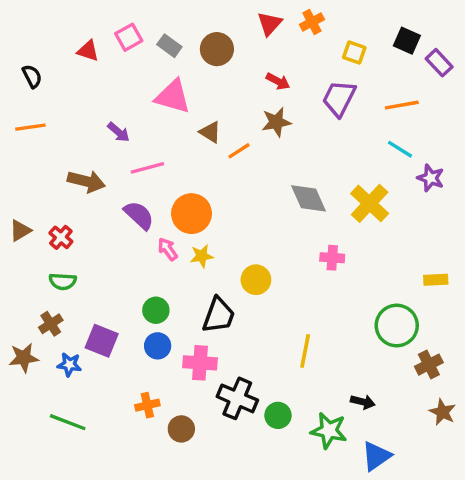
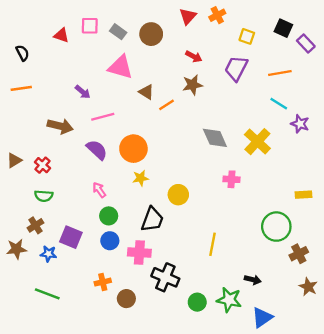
pink square: (129, 37) -> (90, 26), turned 30
pink arrow: (168, 249) -> (99, 190), moved
green circle: (278, 415) -> (197, 302), moved

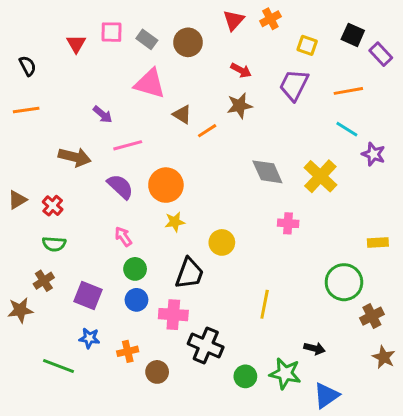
red triangle: (61, 35) -> (76, 44), turned 42
blue star: (48, 254) -> (89, 338), moved

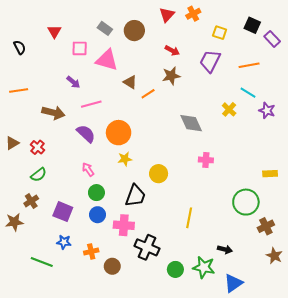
pink square: (111, 32) -> (80, 48), moved
orange line: (26, 110) -> (19, 91), moved
yellow cross: (320, 176) -> (229, 109), moved, size x0.6
green semicircle: (54, 244) -> (39, 175), turned -42

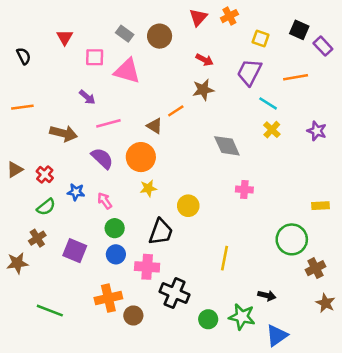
brown triangle: (130, 82) -> (155, 126), moved
cyan line: (248, 93) -> (268, 103), moved
blue star: (64, 242) -> (76, 192), moved
orange cross: (91, 252) -> (108, 298), size x1.5

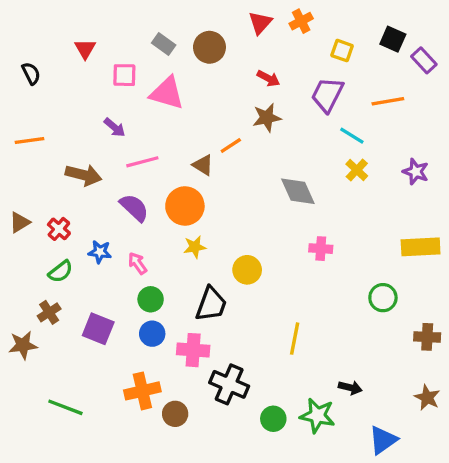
yellow rectangle: (320, 206) -> (421, 247), moved, size x1.6
green circle: (292, 239) -> (383, 298), moved, size x0.7
brown cross: (315, 268) -> (427, 337), moved, turned 30
blue triangle: (277, 335) -> (383, 440), moved

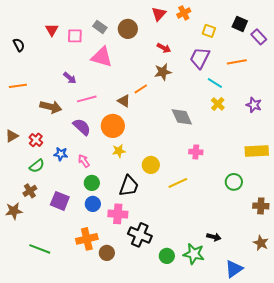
pink square: (124, 75) -> (75, 36), moved
yellow line: (295, 339) -> (178, 183), moved, turned 54

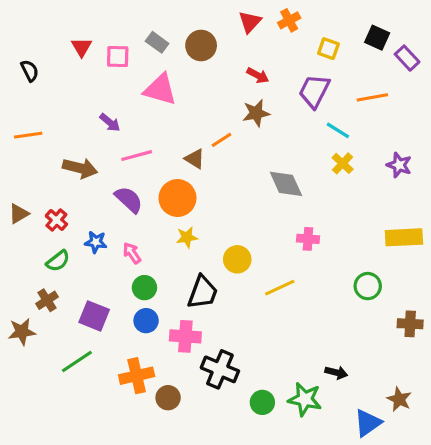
brown star: (261, 243) -> (399, 399), moved
green line: (40, 249) -> (77, 362), moved, turned -55

